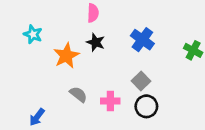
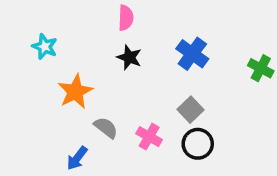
orange star: (66, 56) -> (75, 92), moved
pink cross: (110, 101) -> (149, 137), turned 30
blue arrow: (37, 117) -> (77, 158), moved

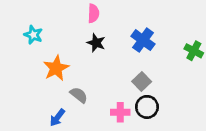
pink cross: (149, 137) -> (120, 112), moved, turned -30

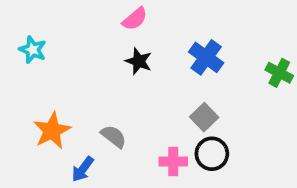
pink semicircle: (93, 13) -> (135, 19), turned 48
cyan star: (33, 35) -> (33, 50), moved
orange star: (56, 68) -> (52, 131), moved

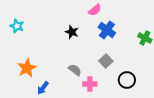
pink semicircle: (135, 19) -> (95, 10), moved
gray semicircle: (114, 136) -> (75, 70), moved
black circle: (212, 154) -> (127, 80), moved

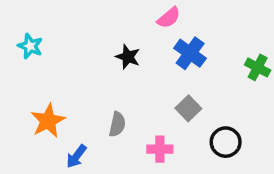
gray semicircle: (75, 70) -> (117, 124), moved, turned 64

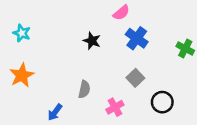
orange star: (48, 121) -> (22, 75), moved
pink cross: (160, 149) -> (115, 107), turned -30

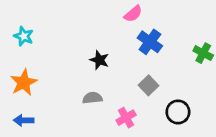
black star: (92, 41) -> (99, 60), moved
gray semicircle: (84, 89) -> (92, 98), turned -108
blue arrow: (55, 112) -> (24, 120), moved, turned 54

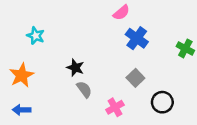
cyan star: (24, 36) -> (36, 36), moved
black star: (99, 60) -> (75, 68), moved
gray semicircle: (92, 98) -> (84, 89), turned 60

